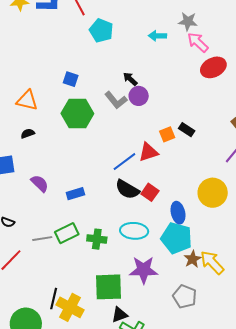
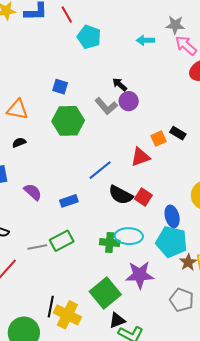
blue line: (124, 162) -> (100, 170), moved
green cross: (97, 239) -> (110, 242), moved
green square: (109, 287) -> (105, 293), turned -36

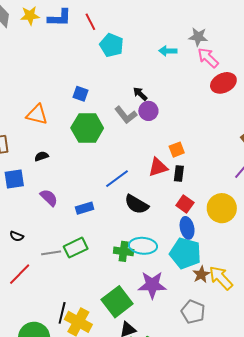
black rectangle: (178, 133) -> (179, 173), moved, turned 63
black semicircle: (19, 143) -> (41, 156), moved
red square: (143, 197) -> (185, 204), moved

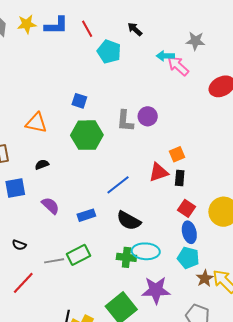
pink arrow: (208, 58) -> (178, 66), moved
black arrow: (140, 94) -> (135, 29), moved
gray L-shape: (126, 115) -> (125, 121), turned 45
black semicircle: (137, 204) -> (129, 221), moved
cyan pentagon: (185, 253) -> (188, 258), size x0.7

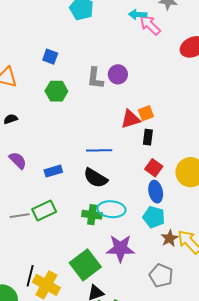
green hexagon: (87, 135) -> (56, 91), size x0.7
red triangle: (159, 172) -> (131, 119), moved
blue line: (118, 185) -> (99, 150), moved, turned 35

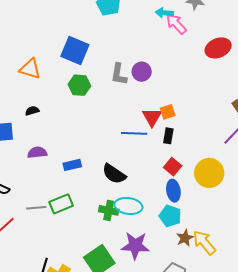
blue square: (50, 57) -> (75, 50), size x1.8
red triangle: (131, 119) -> (152, 117), turned -45
blue line: (99, 150) -> (134, 133), moved
purple semicircle: (18, 160) -> (37, 153), turned -54

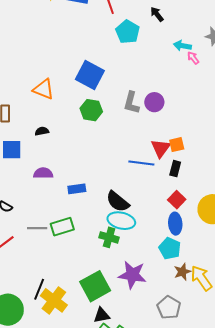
pink arrow: (176, 24) -> (193, 58), size x0.6
cyan ellipse: (128, 206) -> (121, 221), moved

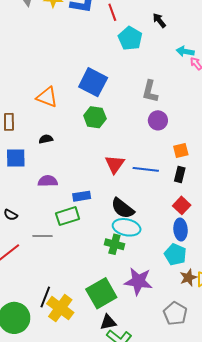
purple circle: (154, 102) -> (158, 120), moved
gray L-shape: (131, 103) -> (150, 91), moved
red triangle: (161, 148) -> (115, 164), moved
green rectangle: (62, 227) -> (68, 216), moved

